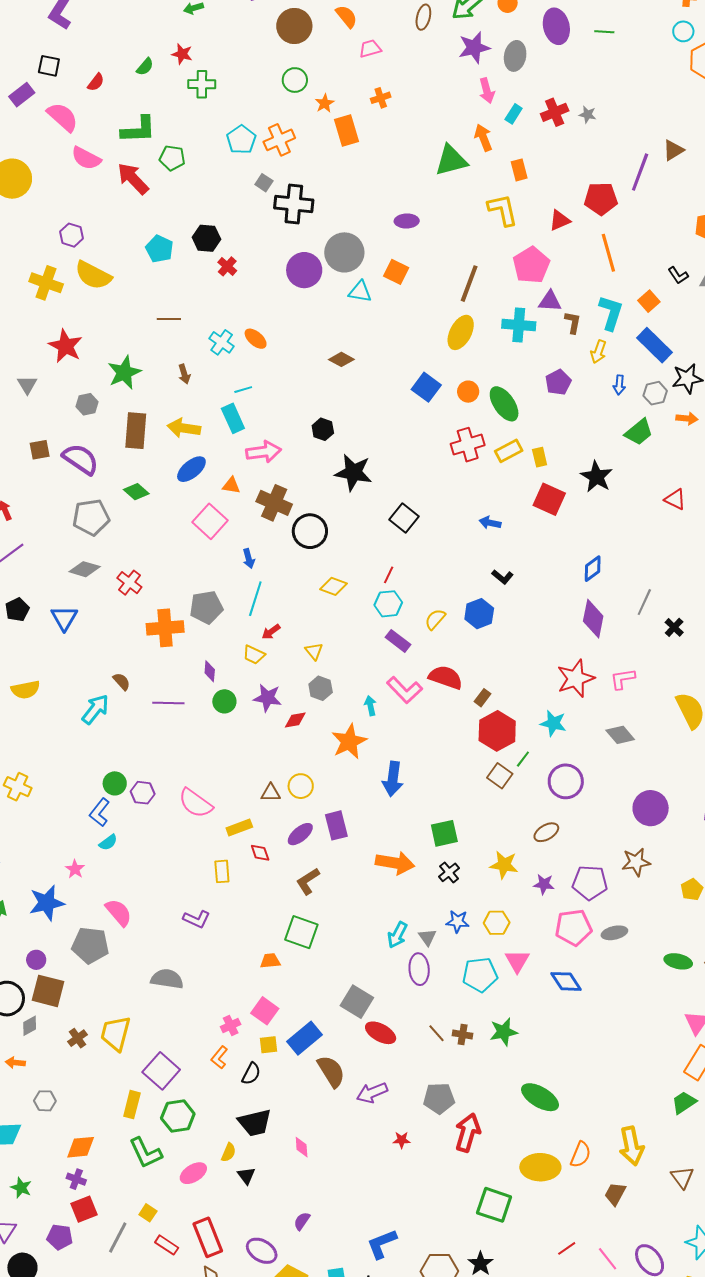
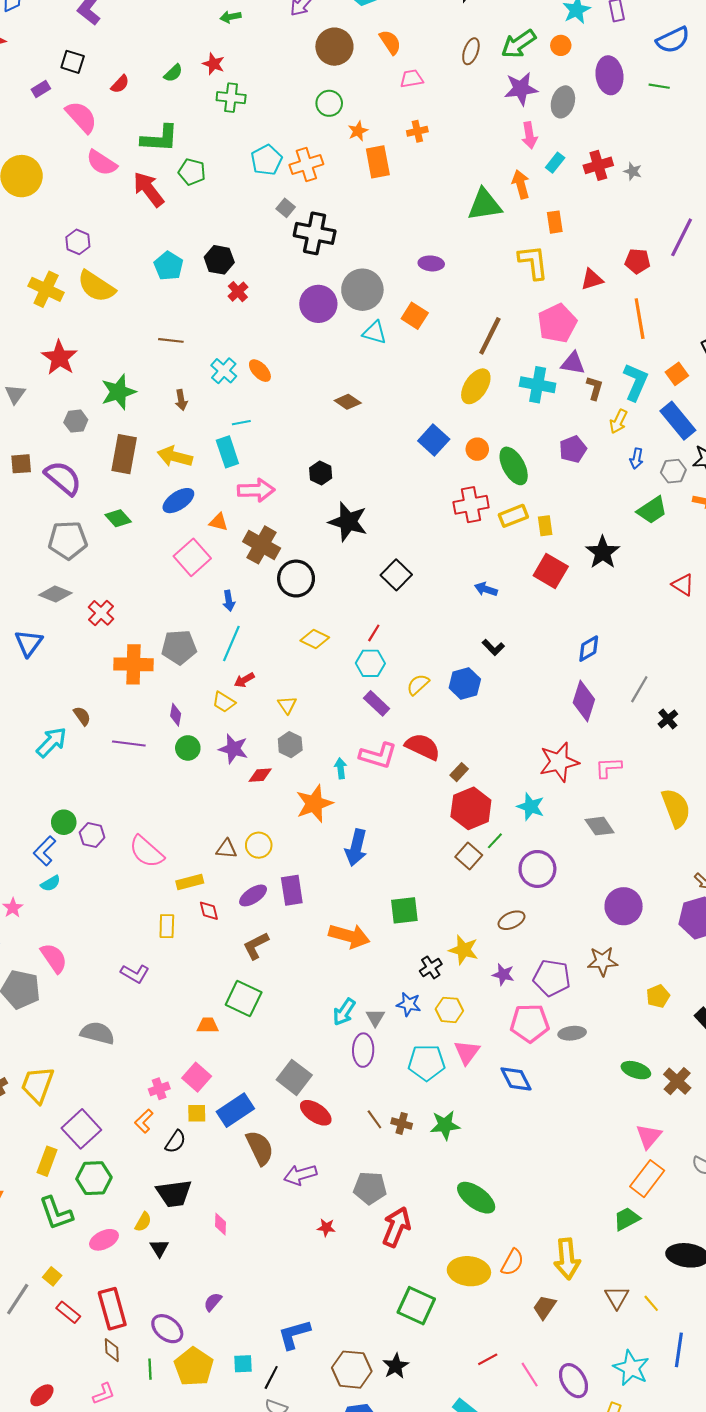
purple rectangle: (22, 95) -> (41, 89), size x0.7
red pentagon: (601, 199) -> (637, 261), size x0.7
pink L-shape: (405, 690) -> (378, 756), turned -36
black cross: (449, 872) -> (431, 967), moved

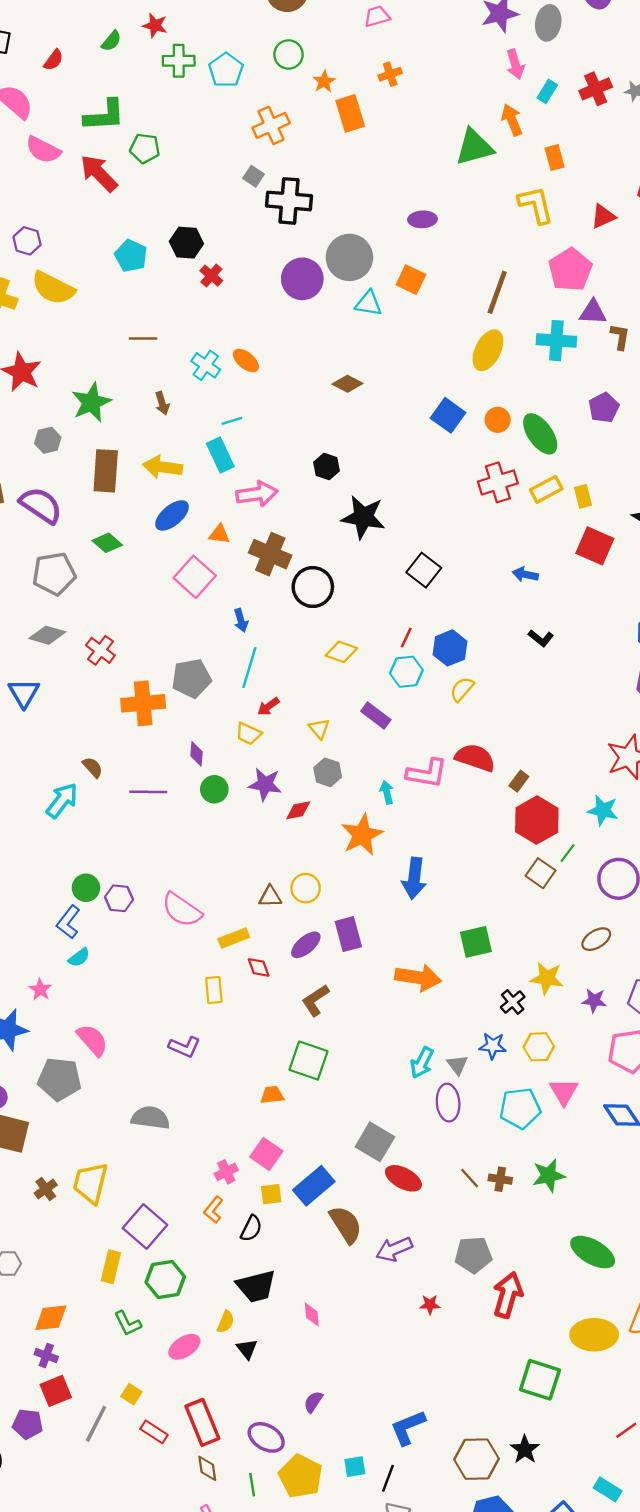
cyan pentagon: (267, 160) -> (226, 70), moved
blue hexagon: (465, 683) -> (450, 648), moved
purple rectangle: (377, 703) -> (376, 716), moved
green L-shape: (56, 1213) -> (128, 1323), size x0.7

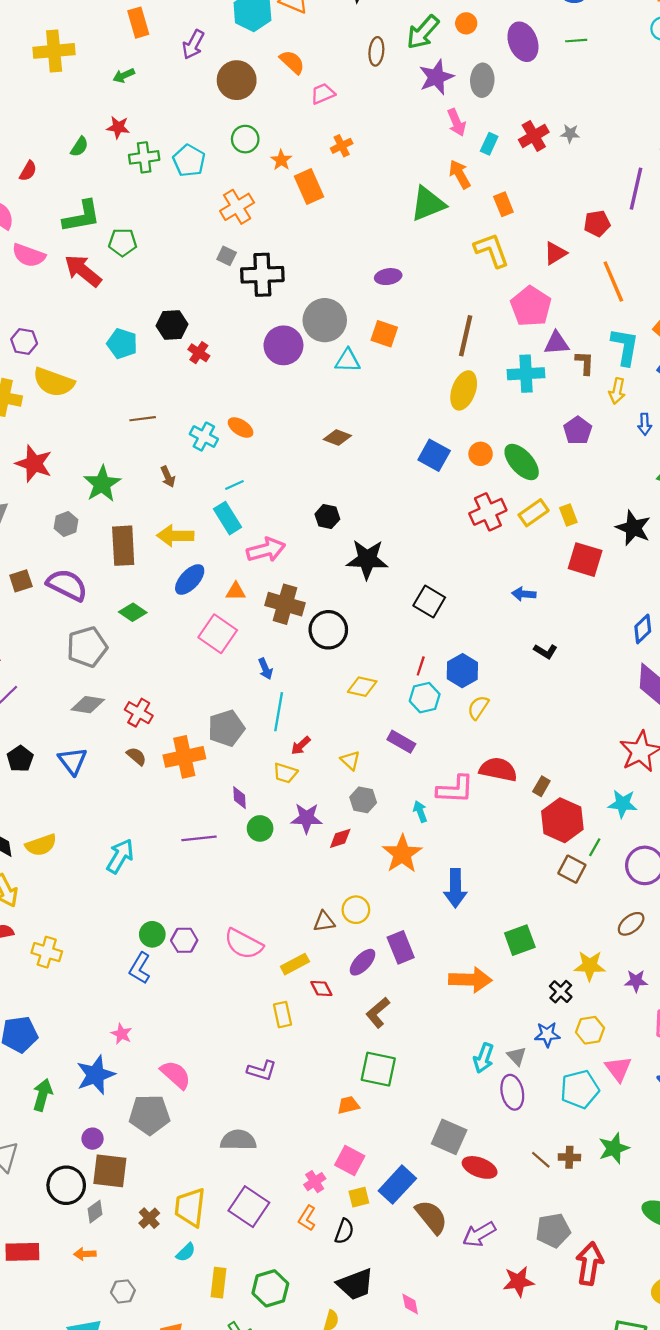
brown semicircle: (93, 767) -> (136, 756), moved
cyan semicircle: (79, 957) -> (186, 1252), moved
purple square: (145, 1226) -> (249, 1207), moved
red star: (430, 1305) -> (518, 1281), size x1.6

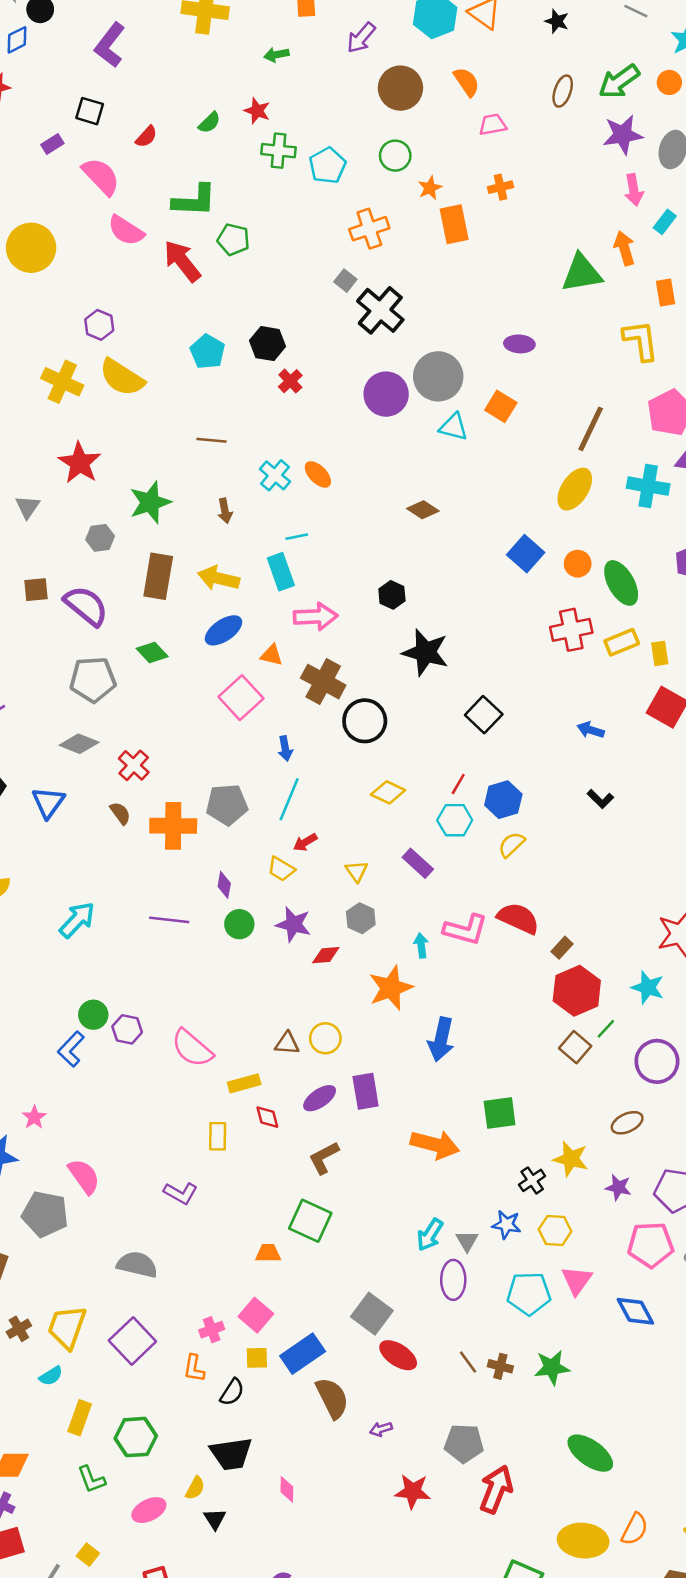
black cross: (262, 275) -> (380, 310), turned 30
orange L-shape: (307, 1218) -> (194, 1368), turned -35
purple arrow: (479, 1234) -> (381, 1429), size x0.6

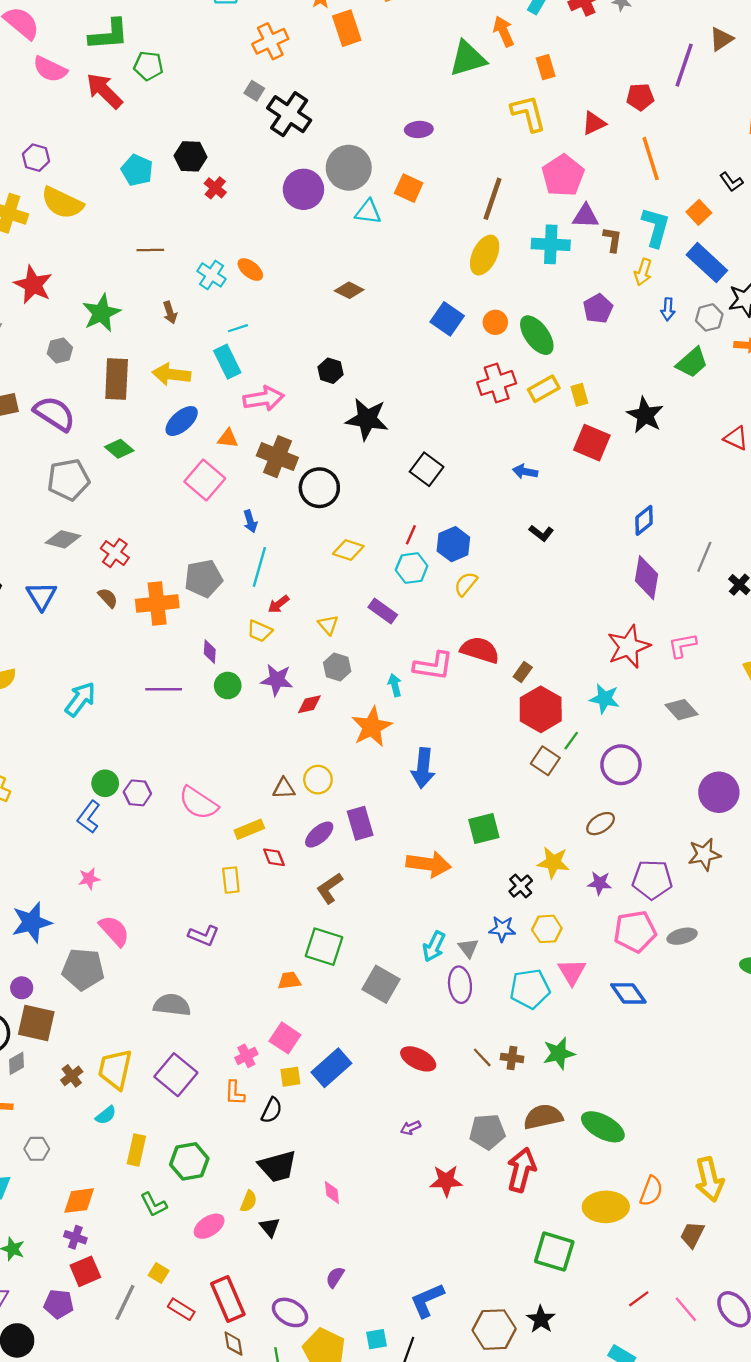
pink star: (34, 1117) -> (89, 879), moved, turned 30
gray square: (372, 1314) -> (381, 984), moved
brown semicircle: (332, 1398) -> (543, 1117), moved, turned -69

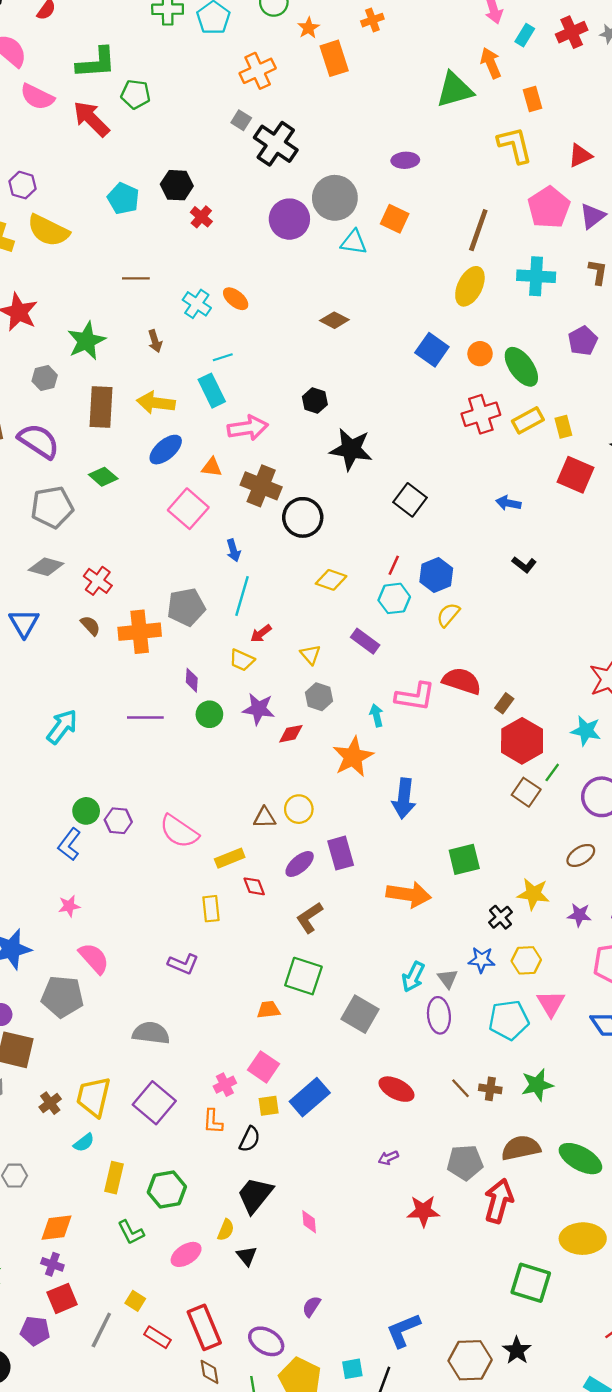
purple triangle: (586, 216) -> (592, 216), moved, turned -40
black trapezoid: (278, 1166) -> (255, 1195), turned 144

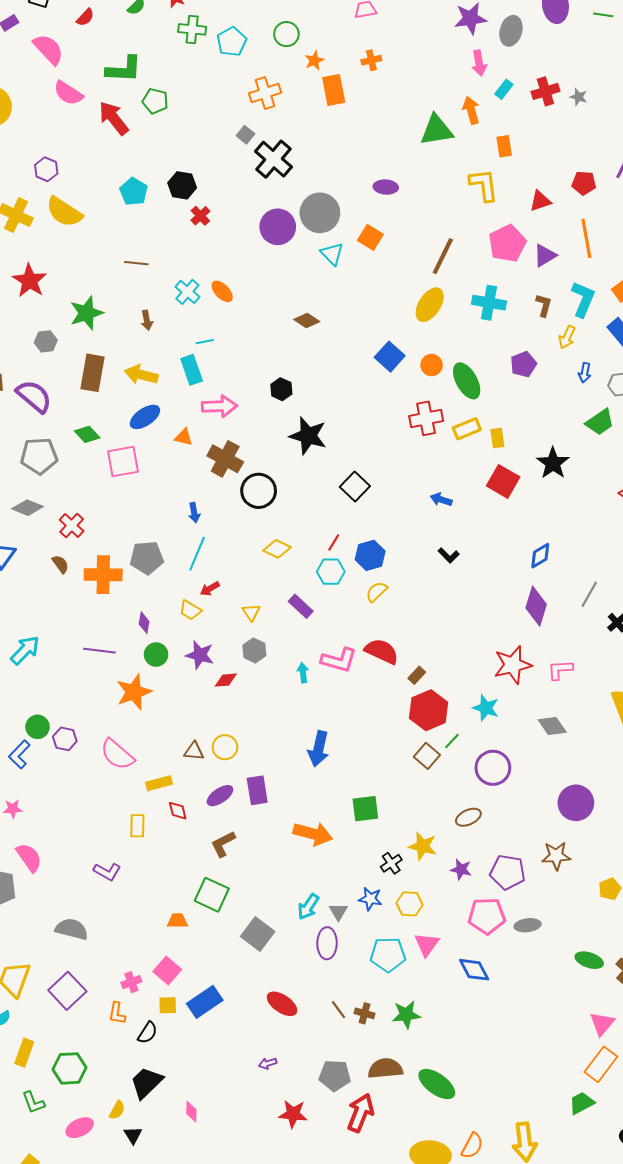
cyan triangle: (354, 242) -> (332, 254), turned 30
pink square: (188, 509) -> (123, 462), moved, turned 32
orange star: (353, 757) -> (134, 692), moved

